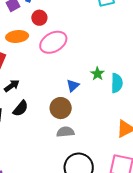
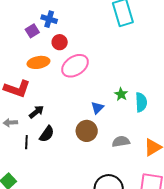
gray semicircle: (65, 132) -> (121, 142), moved

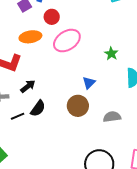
green star: (121, 94) -> (111, 54), moved
black line: (26, 142) -> (18, 116), turned 64

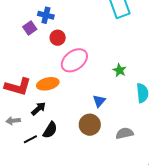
orange ellipse: (30, 37) -> (48, 84), moved

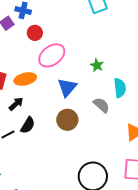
blue triangle: (99, 101) -> (67, 87), moved, size x1.5
gray semicircle: (125, 133) -> (101, 105), moved, turned 54

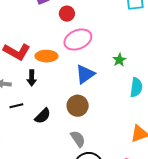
black arrow: (16, 104) -> (32, 78), turned 119
gray semicircle: (101, 105) -> (78, 139), moved
black semicircle: (28, 125) -> (43, 116), moved

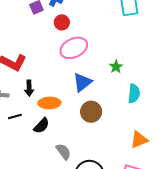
orange ellipse: (46, 56) -> (49, 103), moved
brown circle: (78, 106) -> (91, 112), moved
gray semicircle: (78, 139) -> (63, 152), moved

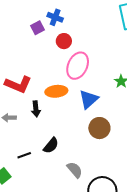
pink ellipse: (74, 48) -> (78, 66), turned -36
orange ellipse: (49, 103) -> (56, 91), moved
black line: (15, 117) -> (24, 155), moved

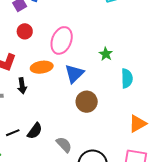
red circle: (64, 41) -> (25, 31), moved
black semicircle: (51, 145) -> (35, 131), moved

